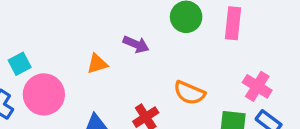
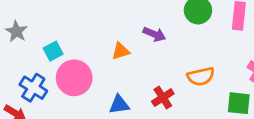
orange semicircle: (189, 93) -> (201, 76), turned -36

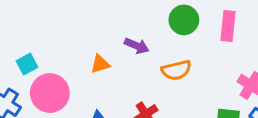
orange semicircle: (201, 76) -> (176, 70), moved

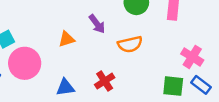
purple arrow: (137, 46) -> (97, 24), turned 30

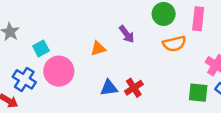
orange semicircle: (130, 44) -> (174, 44), moved
blue triangle: (65, 87) -> (109, 88), moved

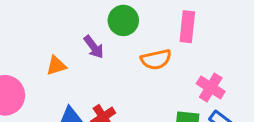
green circle: (164, 14) -> (123, 20), moved

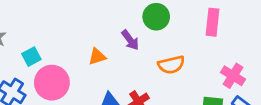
orange semicircle: (156, 59) -> (171, 65), moved

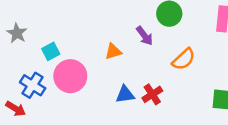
orange semicircle: (171, 65) -> (184, 59), turned -30

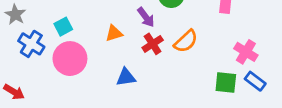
cyan square: (51, 51) -> (63, 27), moved
blue cross: (33, 85) -> (31, 44), moved
red cross: (152, 94) -> (153, 44), moved

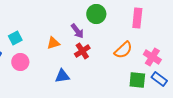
orange semicircle: (186, 41) -> (123, 50), moved
pink circle: (70, 59) -> (20, 62), size x0.7

